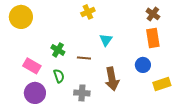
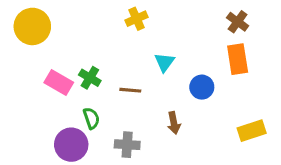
blue circle: (143, 65) -> (202, 87), moved
pink rectangle: (32, 66) -> (59, 82), moved
brown arrow: (112, 79) -> (174, 123), size x0.6
purple circle: (35, 93) -> (71, 145), moved

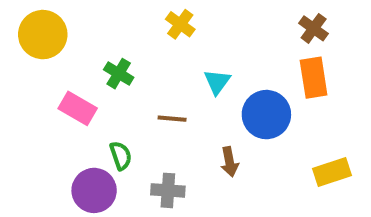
yellow cross: (137, 19) -> (180, 24), turned -30
green cross: (90, 78) -> (119, 74), moved
blue circle: (202, 87) -> (266, 115), size x1.5

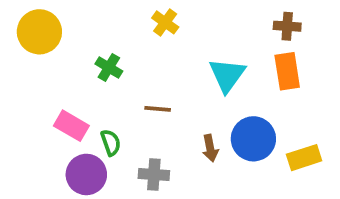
brown cross: (314, 28) -> (287, 26), turned -32
cyan triangle: (217, 82) -> (227, 75), moved, size x1.5
pink rectangle: (78, 108) -> (71, 126), moved
blue circle: (266, 115) -> (253, 139), moved

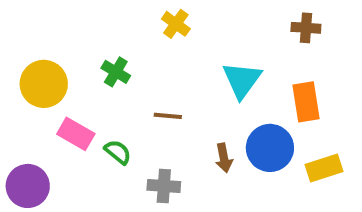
yellow circle: (39, 32) -> (44, 84), moved
orange rectangle: (287, 71) -> (306, 102), moved
green semicircle: (111, 143) -> (118, 152), turned -32
purple circle: (86, 174) -> (28, 186), moved

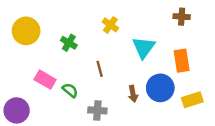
yellow cross: (176, 24) -> (110, 25), moved
yellow circle: (44, 84) -> (26, 31), moved
brown line: (168, 116) -> (100, 69), turned 70

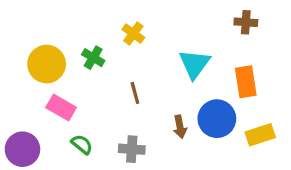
yellow cross: (110, 25) -> (133, 34), moved
yellow circle: (26, 31) -> (47, 64), moved
green semicircle: (70, 90) -> (82, 144), moved

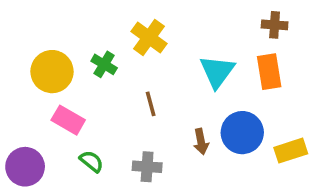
yellow cross: (133, 34) -> (149, 37), size x1.4
orange rectangle: (246, 82) -> (269, 72), moved

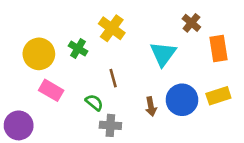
brown cross: (275, 25) -> (191, 23), moved, turned 36
orange rectangle: (269, 72) -> (218, 48), moved
yellow rectangle: (291, 151) -> (218, 96), moved
green semicircle: (91, 161) -> (94, 102), moved

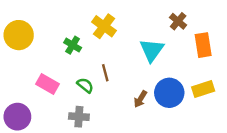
yellow circle: (39, 54) -> (19, 35), moved
green semicircle: (94, 102) -> (85, 85), moved
brown arrow: (151, 107) -> (140, 99), turned 42
gray cross: (110, 125) -> (79, 117), moved

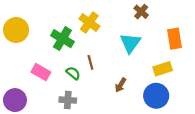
brown cross: (178, 21) -> (141, 12), moved
green cross: (73, 45) -> (62, 39), size x1.5
yellow rectangle: (203, 89) -> (163, 69), moved
blue circle: (169, 93) -> (156, 96), moved

